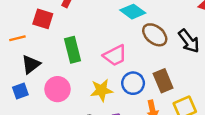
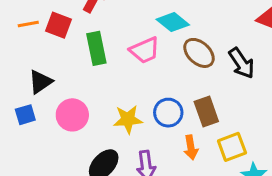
orange line: (17, 38) -> (28, 24), moved
green rectangle: (73, 50) -> (96, 48), moved
pink trapezoid: (115, 56) -> (145, 50), moved

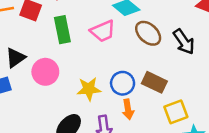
brown rectangle: (206, 112) -> (154, 82), turned -45
pink circle: (72, 115) -> (45, 72), moved
orange arrow: (191, 147) -> (128, 109), moved

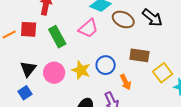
blue circle: (123, 83) -> (106, 65), moved
yellow star: (89, 89) -> (81, 70), moved, turned -30

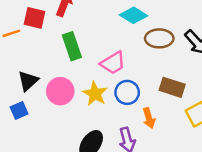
brown ellipse: (123, 20) -> (159, 38), turned -35
pink trapezoid: (88, 28) -> (113, 63), moved
red square: (29, 29) -> (35, 18), moved

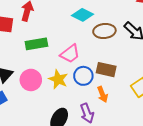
green rectangle: (72, 46) -> (36, 44), turned -75
brown rectangle: (172, 87) -> (106, 70), moved

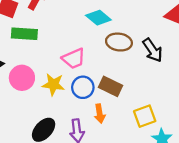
green rectangle: (36, 44) -> (24, 34), moved
yellow star: (58, 79) -> (53, 84), turned -30

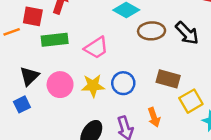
pink trapezoid: (74, 59) -> (96, 48), moved
brown rectangle: (111, 86) -> (168, 79), moved
orange arrow: (100, 114) -> (154, 117), moved

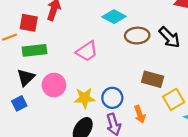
green rectangle: (55, 40) -> (35, 50), moved
blue circle: (123, 83) -> (112, 98), moved
yellow star: (93, 86) -> (85, 98), moved

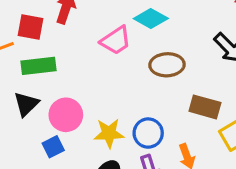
brown ellipse: (137, 36) -> (167, 65), moved
pink trapezoid: (87, 51) -> (116, 40), moved
blue square: (19, 103) -> (53, 147), moved

